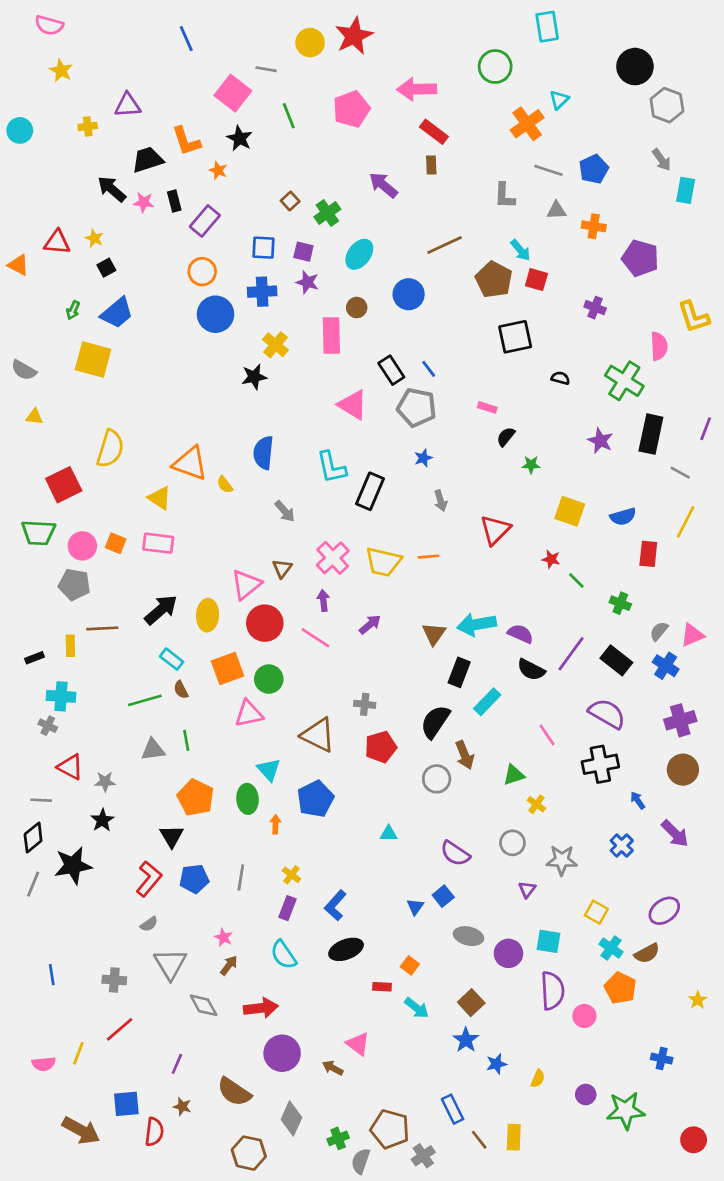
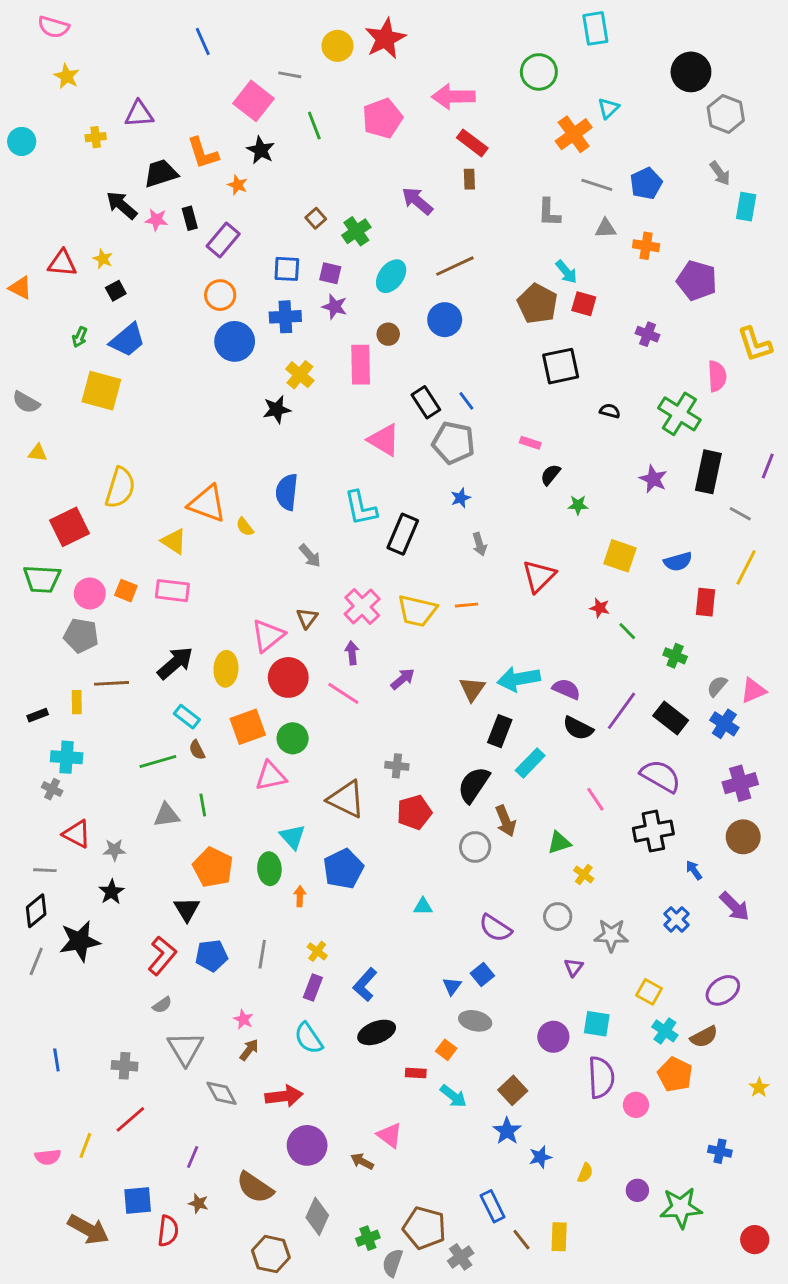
brown line: (445, 245) -> (455, 266), moved
gray ellipse: (469, 936) -> (475, 1021), moved

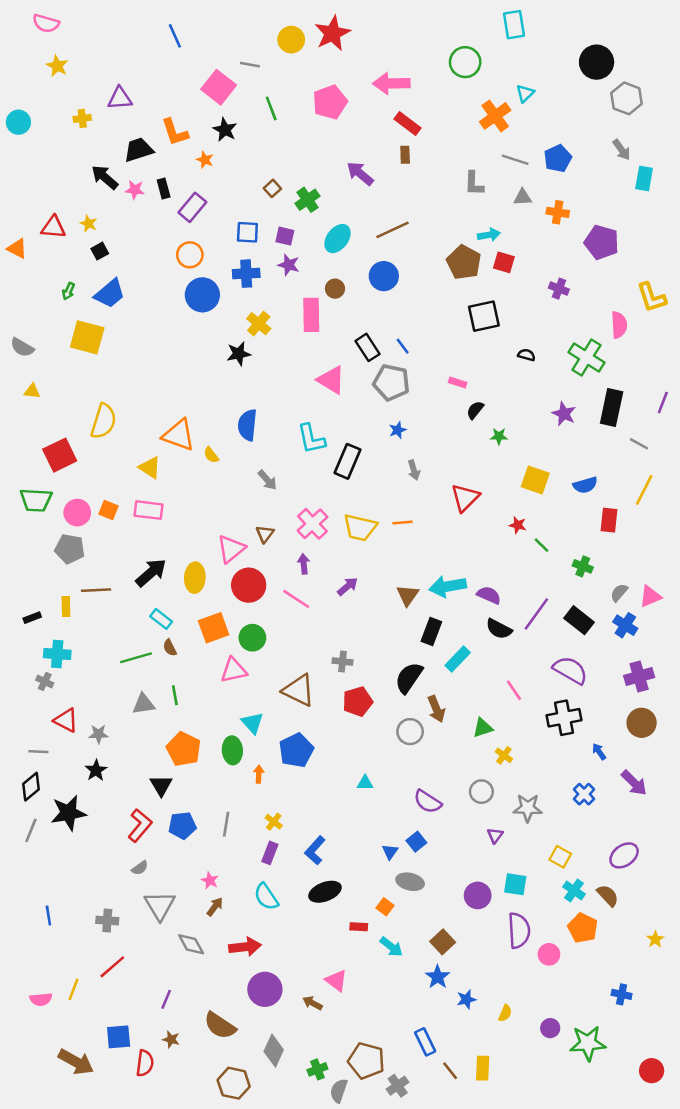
cyan arrow: (566, 272) -> (489, 235), turned -60
brown semicircle: (704, 1037) -> (608, 895), turned -105

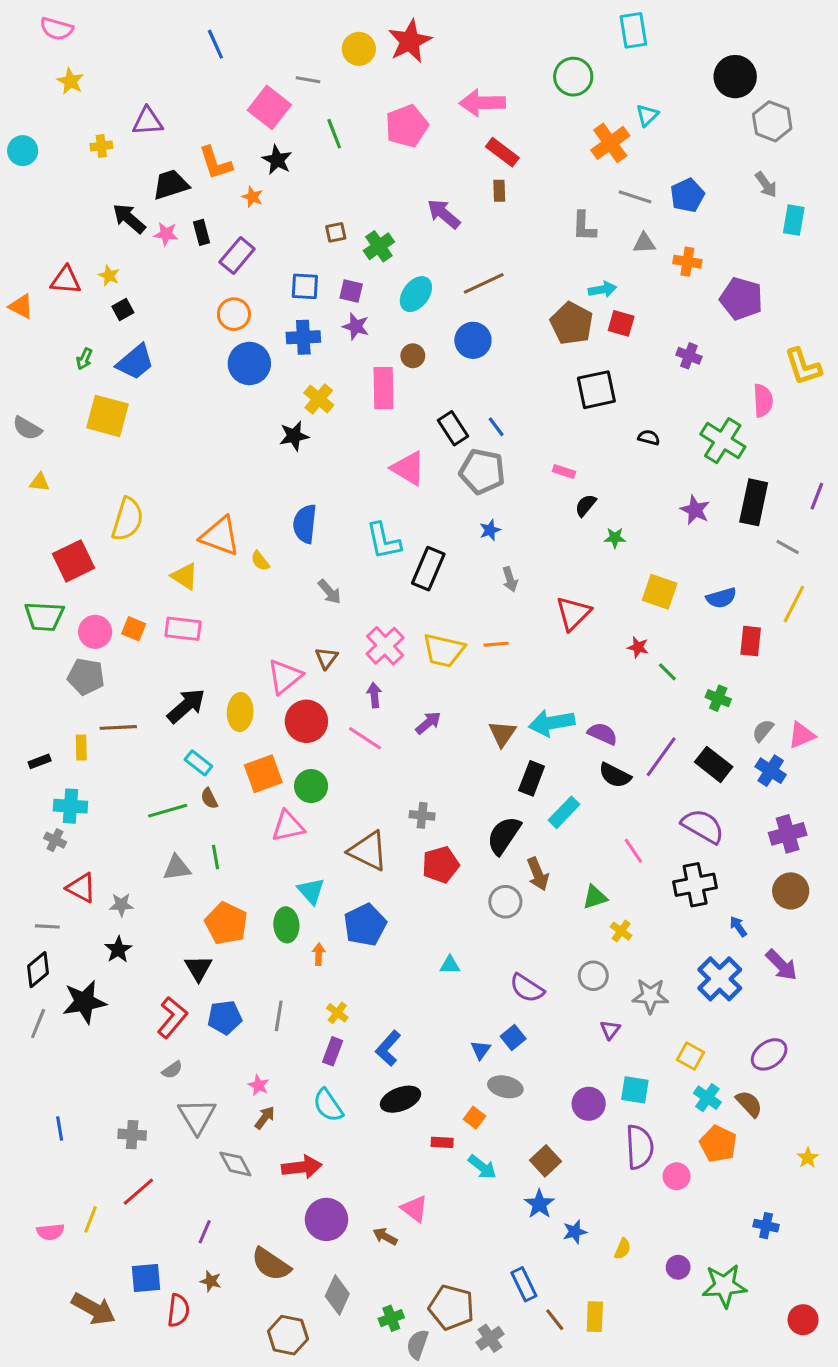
brown square: (272, 188) -> (336, 232), turned 30
blue cross: (584, 794) -> (720, 979), size x1.6

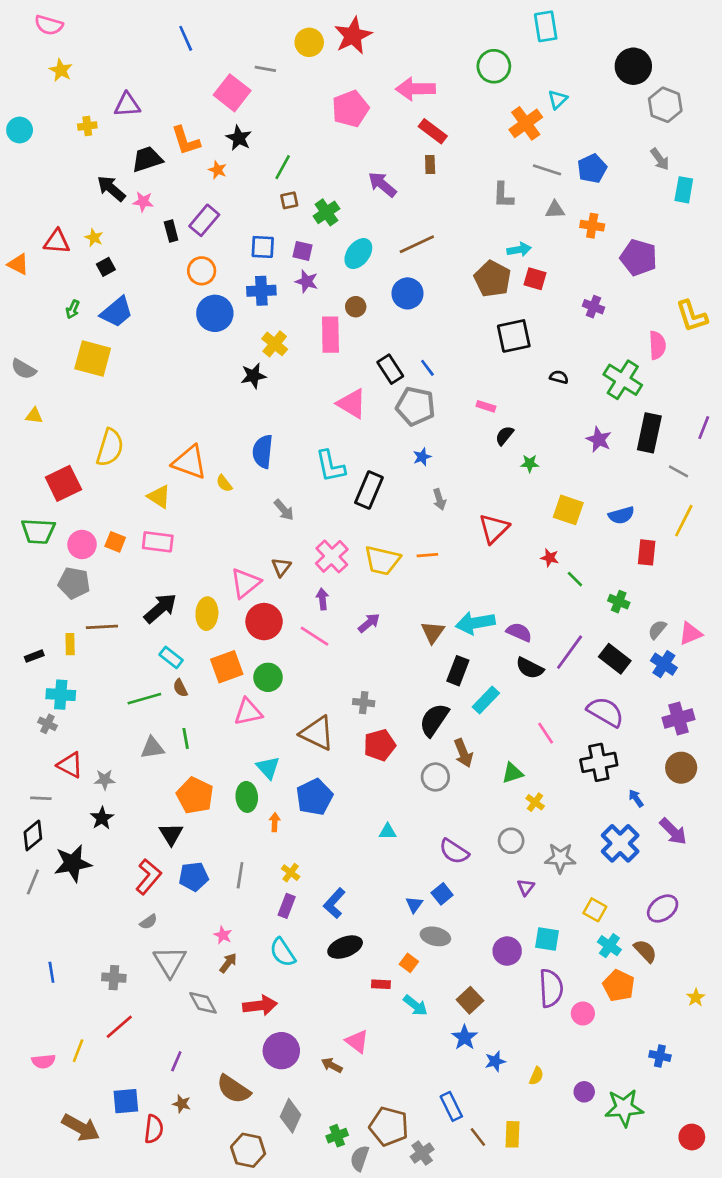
green line: (334, 134) -> (283, 167), moved, turned 50
black rectangle: (202, 232) -> (171, 231), moved

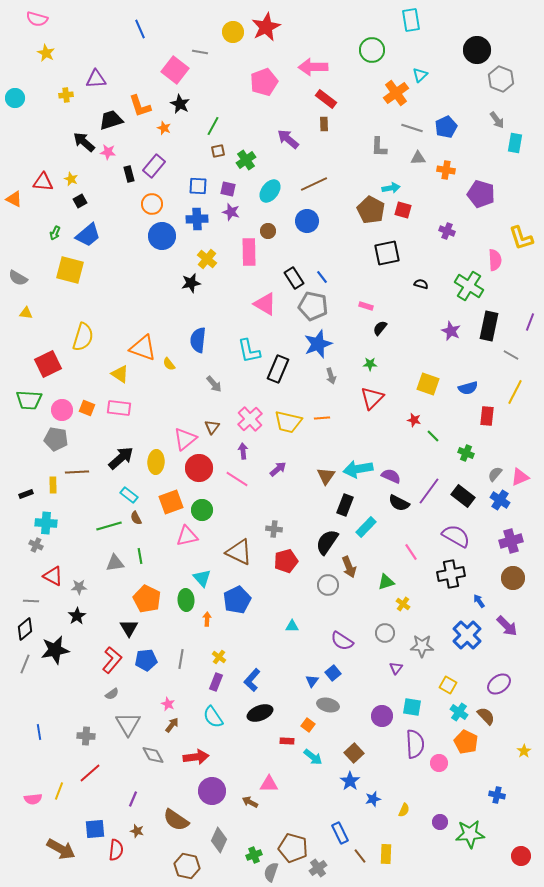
blue star: (422, 457) -> (318, 344), size x2.0
green star: (530, 463) -> (370, 364), moved
pink triangle: (357, 1041) -> (269, 784), turned -36

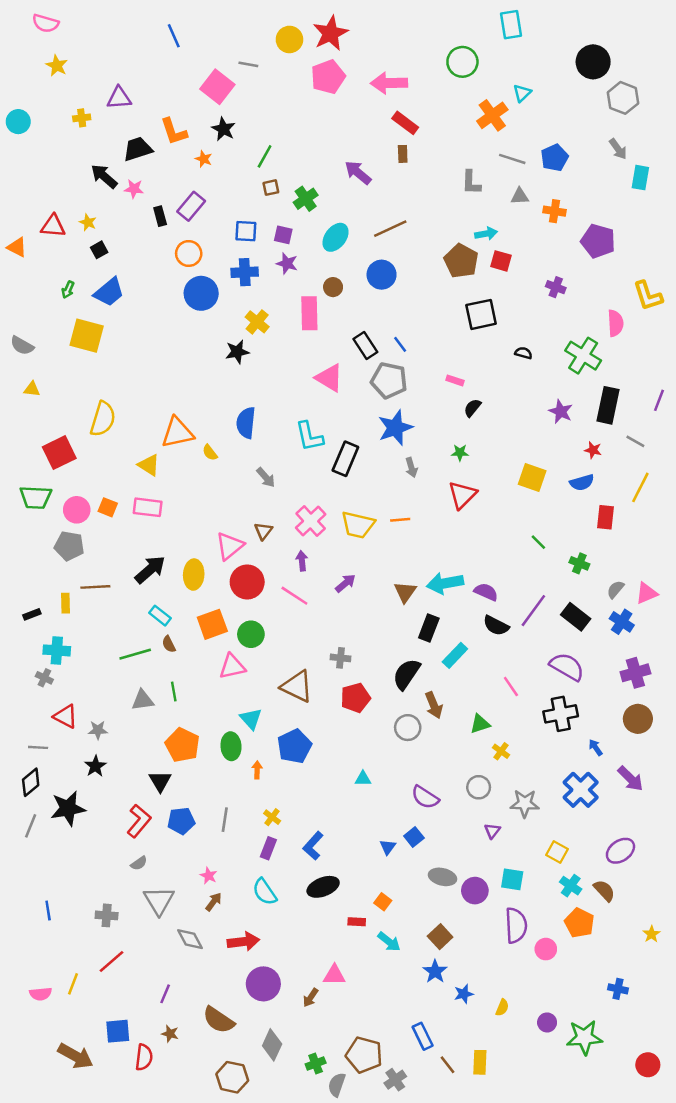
pink pentagon: (264, 82) -> (328, 77), moved
orange triangle: (143, 348) -> (177, 433), turned -32
red star: (414, 420) -> (593, 450), moved
gray ellipse: (328, 705) -> (443, 877), moved
brown arrow: (250, 802) -> (311, 998), turned -84

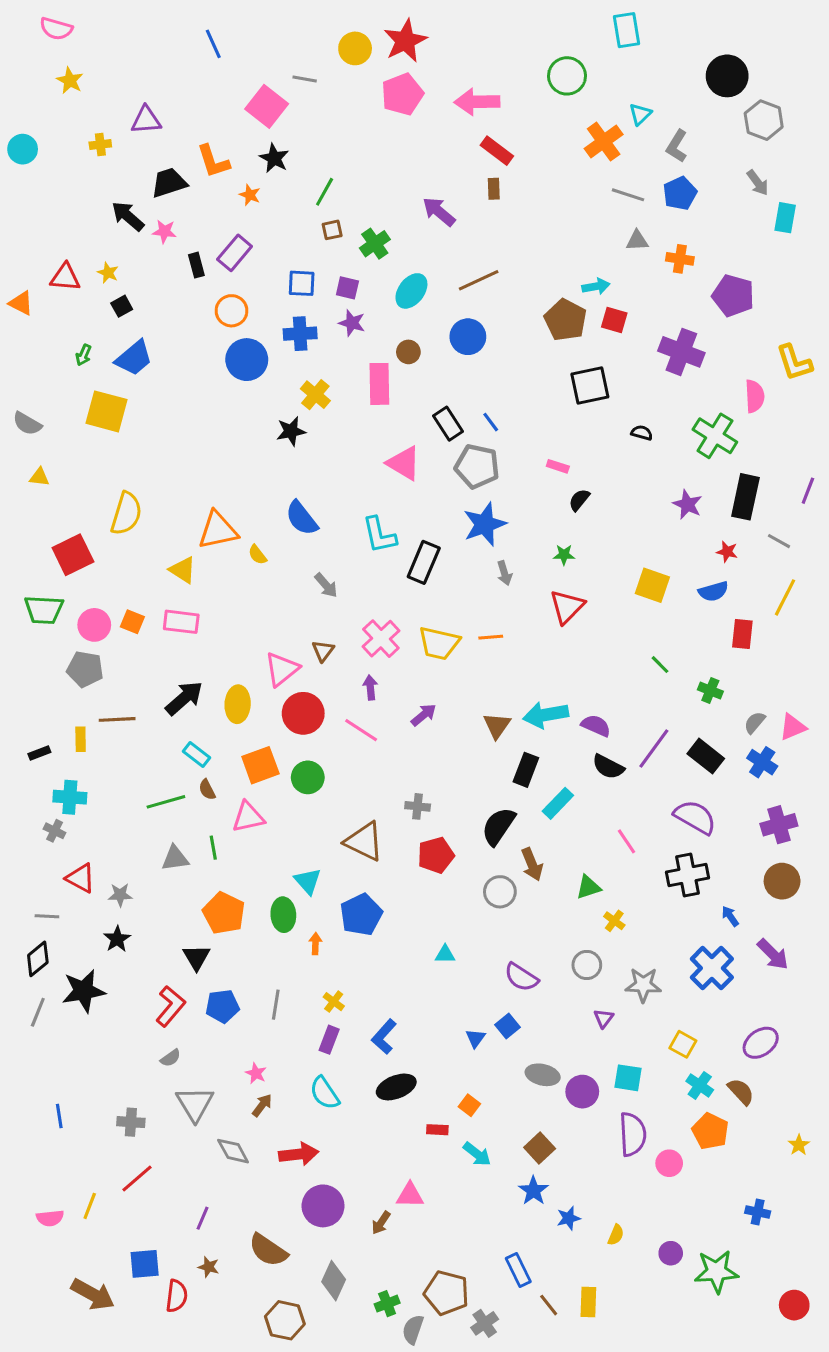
gray L-shape: (471, 183) -> (677, 146), moved, turned 30
purple cross: (556, 287) -> (681, 352), size x1.8
blue semicircle: (246, 423) -> (302, 518), turned -44
pink triangle: (232, 667) -> (248, 817), moved

